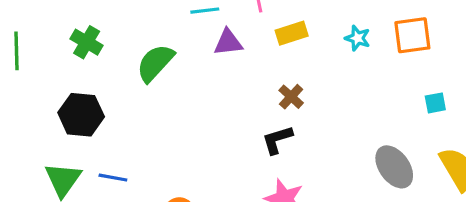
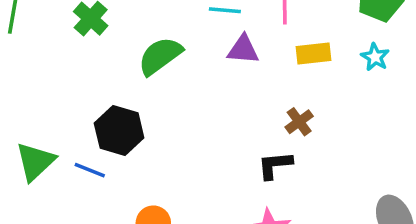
cyan star: (358, 38) -> (375, 57), moved
black hexagon: (81, 115) -> (119, 130), moved

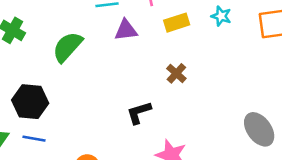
black hexagon: (119, 130) -> (30, 102), moved
black L-shape: (275, 165) -> (139, 113), moved

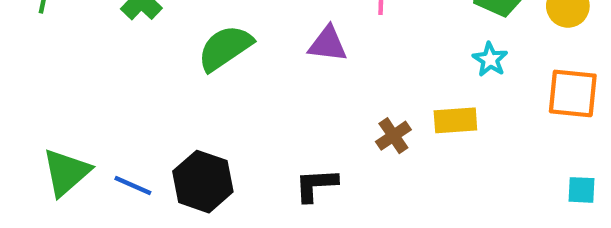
yellow rectangle: (177, 23) -> (455, 120), moved
black hexagon: (30, 102) -> (203, 182), moved

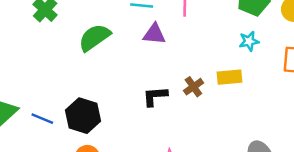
cyan star: (490, 59) -> (249, 41), turned 30
black L-shape: (316, 185) -> (155, 96), moved

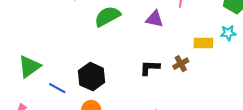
yellow rectangle: (229, 77) -> (203, 43), moved
blue line: (42, 119) -> (57, 88), moved

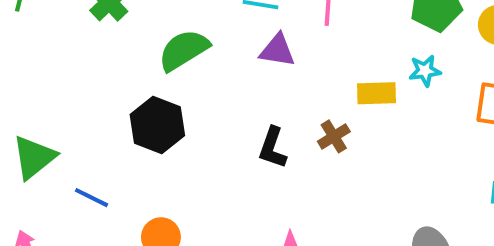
black L-shape: (150, 68) -> (273, 148), turned -70
black hexagon: (92, 77) -> (157, 125), moved

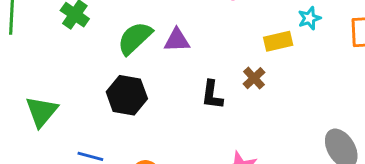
purple triangle: (277, 50) -> (177, 40), moved
green triangle: (34, 157) -> (42, 112), moved

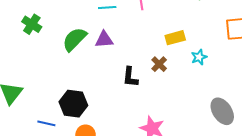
cyan star: (309, 18) -> (199, 57), moved
black hexagon: (127, 95) -> (73, 104), moved

